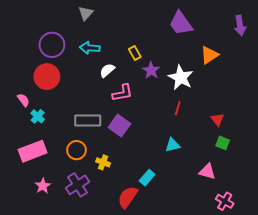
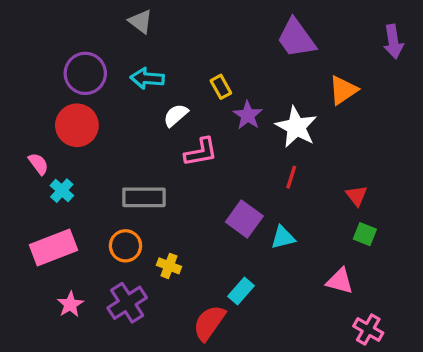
gray triangle: (86, 13) -> (141, 21), turned -35
purple square: (119, 126) -> (244, 219), moved

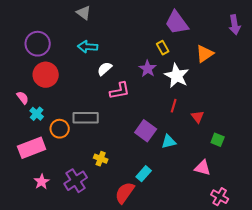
purple circle: (85, 73) -> (38, 44), moved
yellow rectangle: (221, 87) -> (163, 48), moved
red triangle: (357, 196) -> (198, 117), moved
orange circle: (125, 246) -> (60, 129), moved

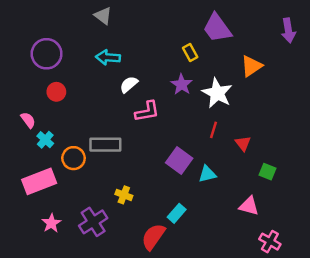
yellow rectangle: (163, 48) -> (190, 53), moved
red circle: (46, 75) -> (56, 92), size x0.6

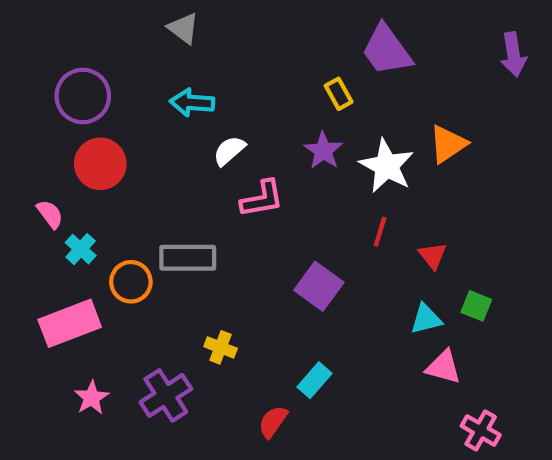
orange triangle: (252, 66) -> (448, 144), moved
red circle: (56, 92) -> (100, 164), size x1.5
cyan triangle: (207, 174) -> (426, 319), moved
red semicircle: (153, 237) -> (273, 422), size x0.7

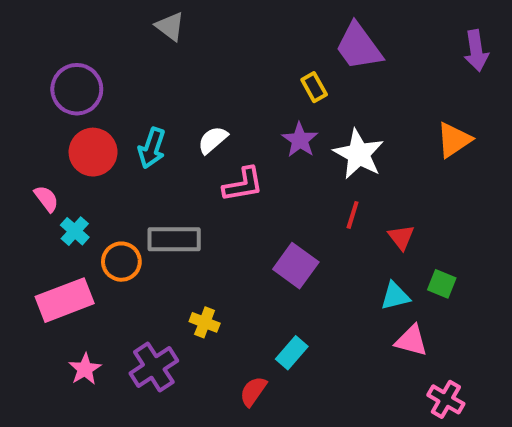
cyan arrow: (192, 103) -> (152, 148), moved, turned -75
orange triangle: (448, 144) -> (454, 140), moved

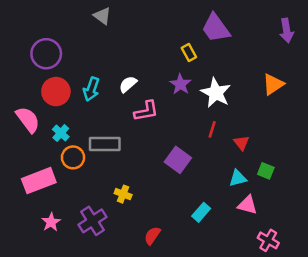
pink semicircle: (46, 199) -> (28, 120), size x1.6
cyan cross: (75, 231) -> (61, 133), moved
cyan rectangle: (292, 353) -> (201, 212), moved

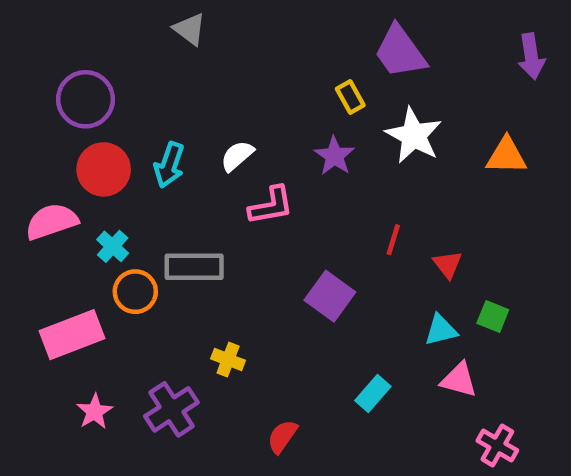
orange triangle: (273, 84) -> (506, 156), turned 35
white star: (216, 93) -> (414, 135), moved
pink semicircle: (28, 120) -> (52, 221), turned -72

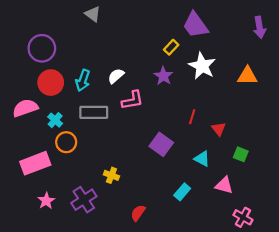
yellow rectangle: (350, 97) -> (171, 47), turned 72
gray rectangle: (194, 267) -> (94, 112), moved
cyan triangle: (441, 330) -> (202, 159), moved, turned 42

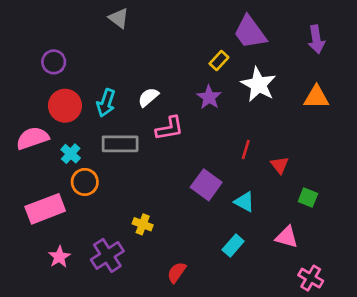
purple arrow: (260, 27) -> (316, 39), moved
purple circle: (42, 48) -> (54, 62), size x0.7
cyan triangle: (202, 159) -> (244, 202), moved

